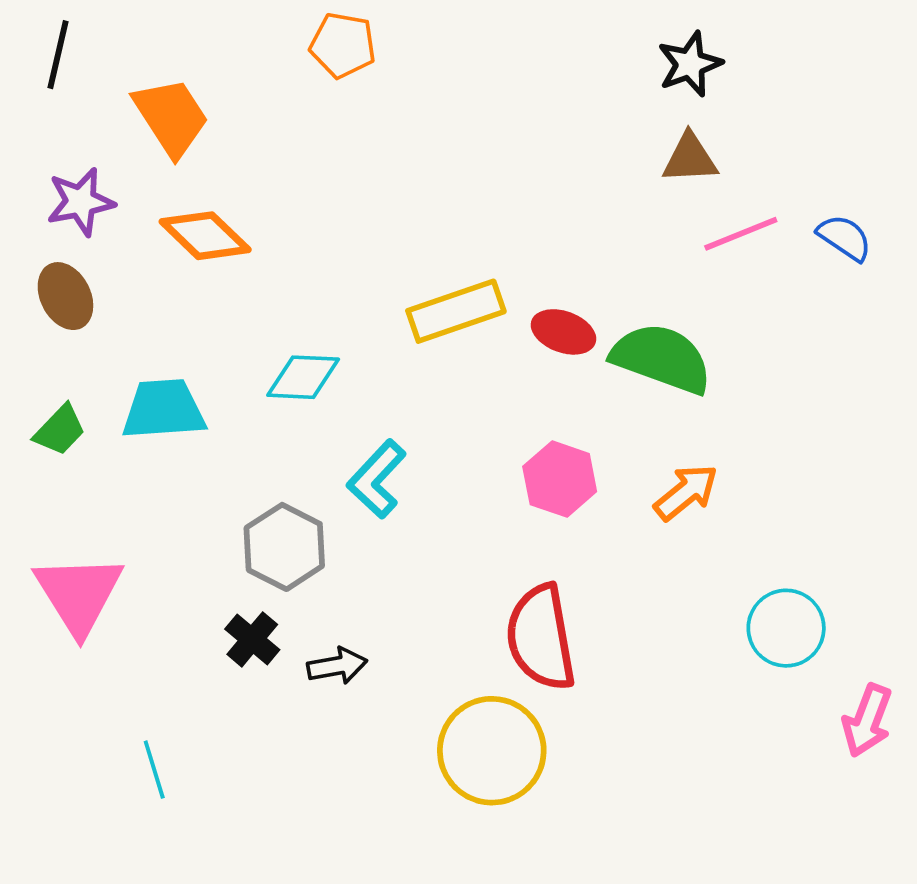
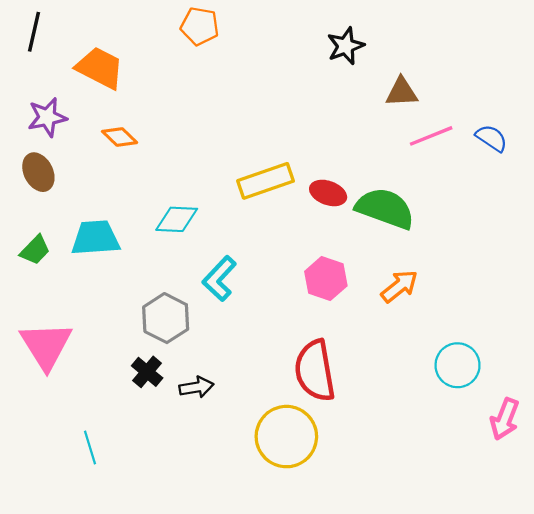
black star: (690, 64) -> (346, 46), moved
orange trapezoid: (171, 117) -> (100, 68), turned -30
orange diamond: (205, 236) -> (120, 137), size x0.7

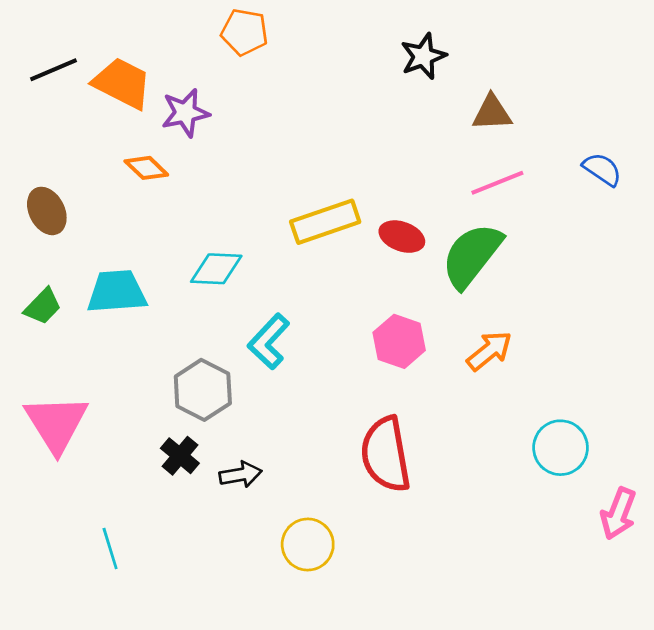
black line: (34, 32) -> (54, 70), moved, turned 54
purple star: (47, 117) -> (185, 113), moved
pink line: (431, 136) -> (497, 183), moved
green semicircle: (385, 208) -> (472, 255), turned -72
yellow circle: (286, 437) -> (308, 544), moved, size x0.7

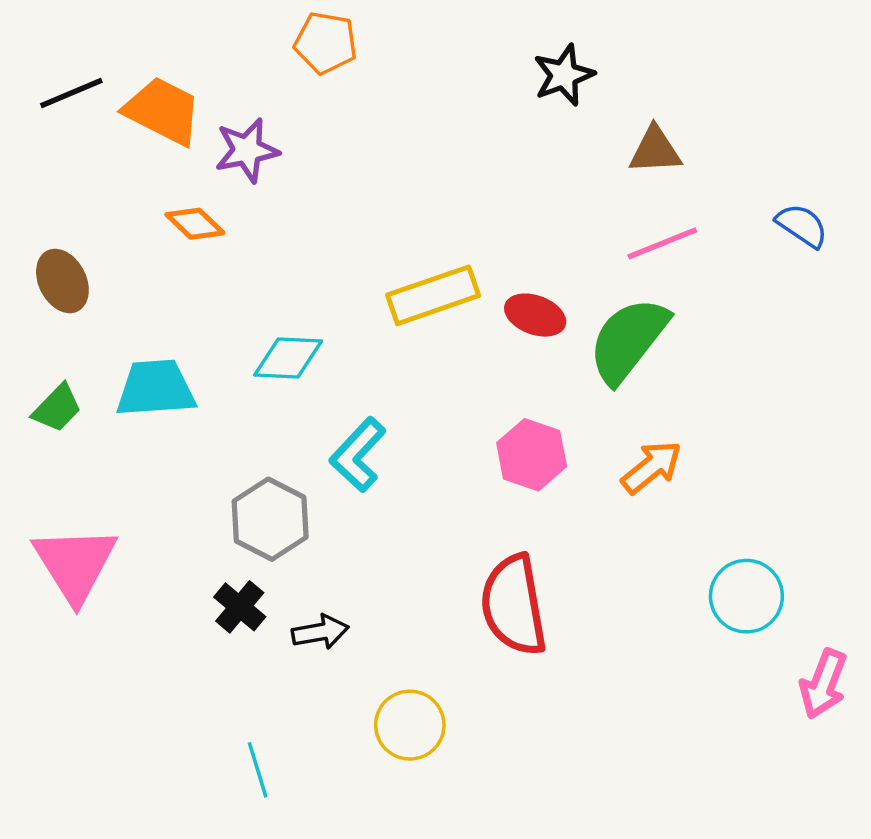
cyan line: (110, 549) -> (258, 770), moved

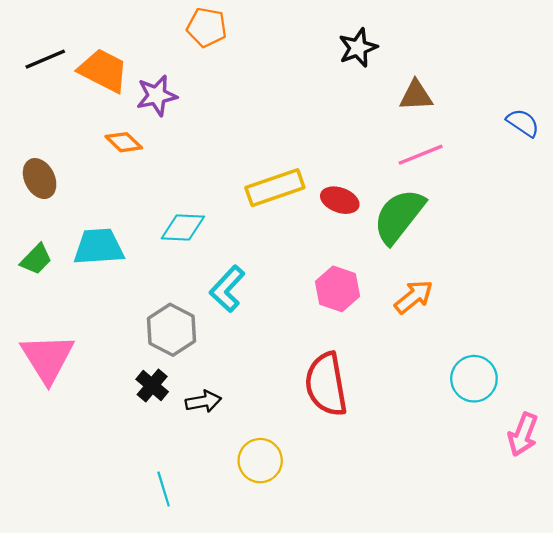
blue semicircle: (802, 225) -> (523, 123), moved

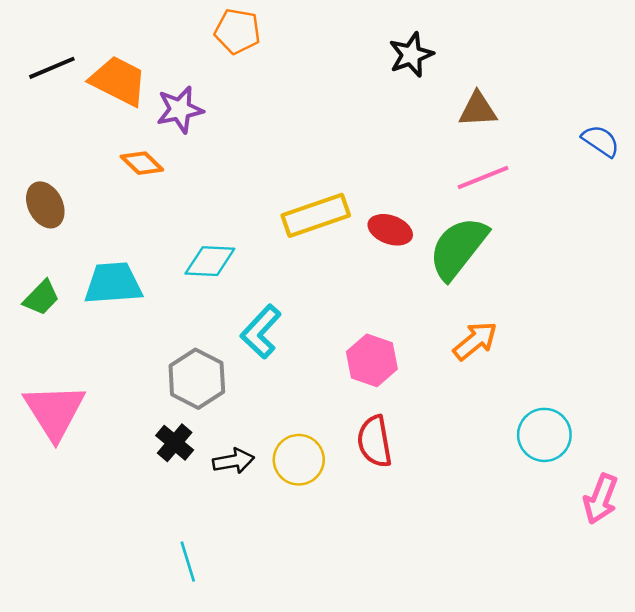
pink hexagon: (338, 289) -> (372, 360), moved
red semicircle: (326, 384) -> (375, 441), size x0.7
yellow circle: (260, 461) -> (299, 460), moved

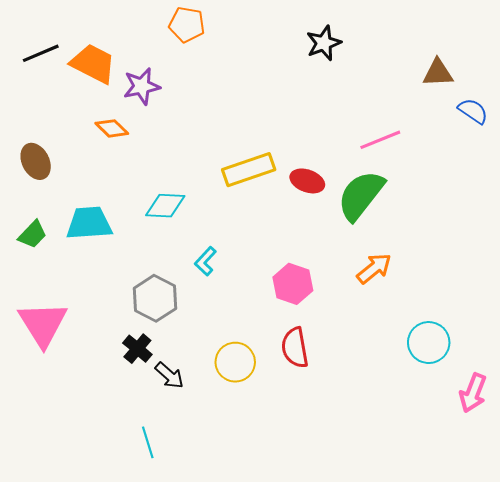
brown triangle: (478, 110) -> (438, 73), moved
cyan L-shape: (261, 332) -> (205, 261), size x0.7
black arrow: (233, 461) -> (169, 375), moved, turned 52

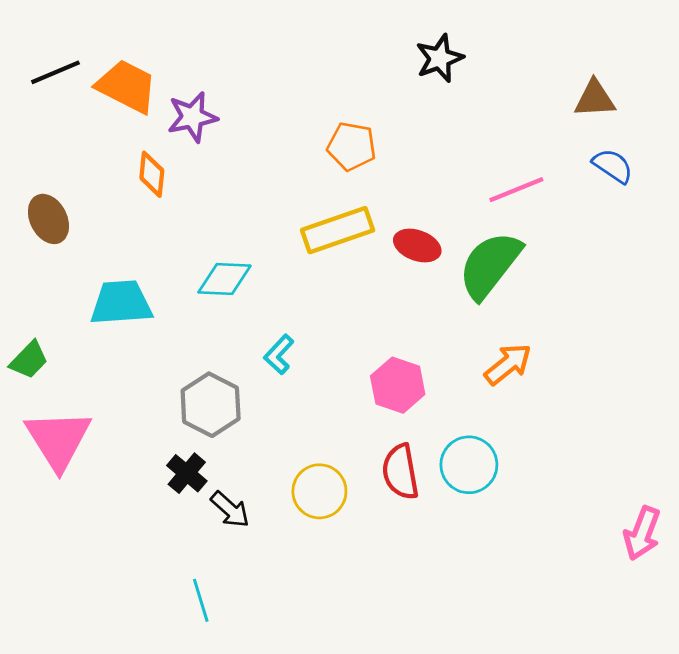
orange pentagon: (187, 25) -> (352, 146), moved
blue semicircle: (473, 111) -> (613, 166), moved
orange diamond: (112, 128) -> (152, 174), turned 52
green trapezoid: (32, 234) -> (29, 360), moved
cyan circle: (429, 343) -> (469, 465), moved

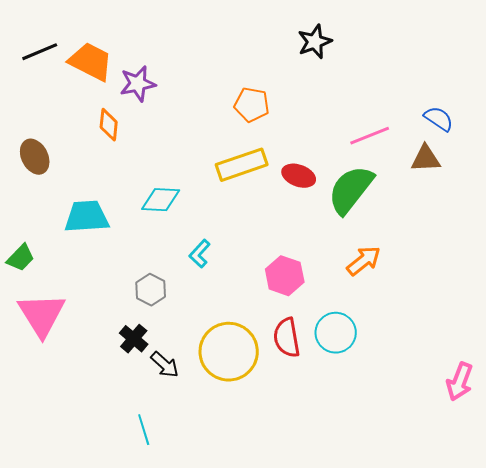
brown triangle: (595, 99) -> (426, 159), moved
gray hexagon: (211, 405) -> (151, 290), size x0.7
yellow circle: (319, 491) -> (229, 352), size x1.5

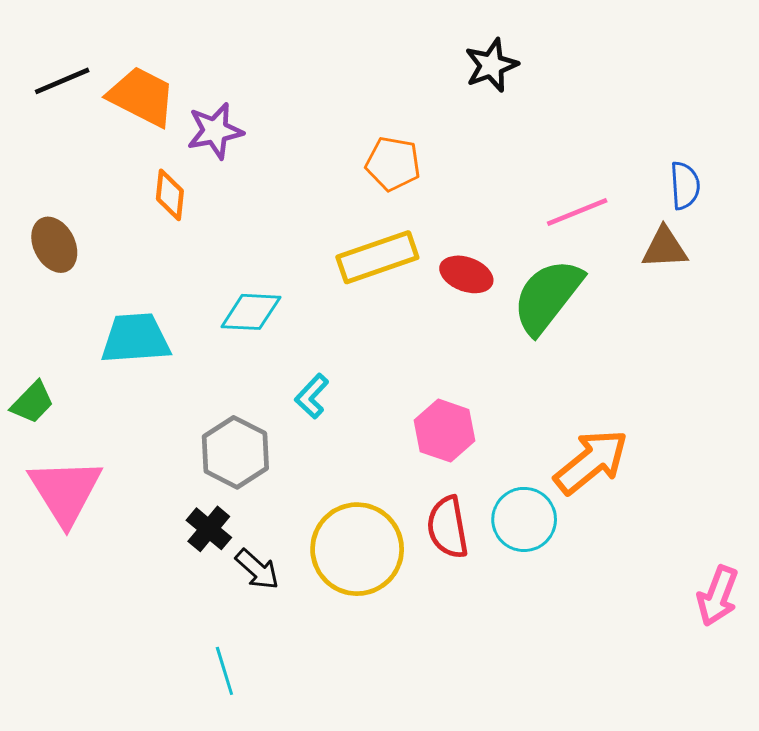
blue semicircle: (439, 119) -> (685, 185), turned 52
orange arrow: (364, 261) -> (591, 462), moved, size x1.4
gray hexagon: (151, 290) -> (235, 452), size x1.4

